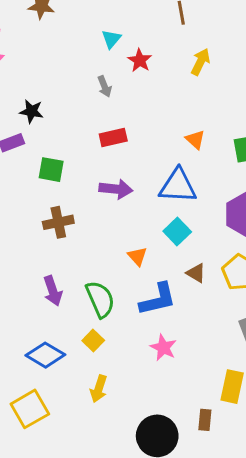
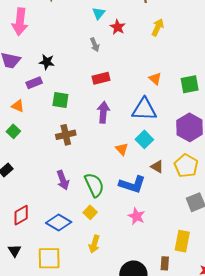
purple arrow: (116, 189) -> (103, 112), turned -90
orange triangle: (137, 256) -> (122, 149), moved
blue L-shape: (158, 299) -> (132, 184), turned 32
yellow square: (30, 409) -> (49, 258), turned 30

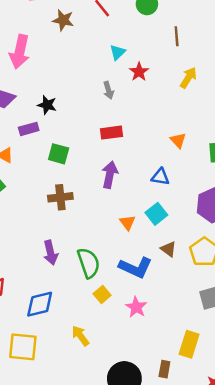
blue triangle: (144, 109) -> (160, 177), size x0.6
yellow square: (90, 212) -> (102, 295), moved
blue diamond: (59, 222) -> (40, 304), turned -50
yellow arrow: (94, 244) -> (80, 336), turned 120

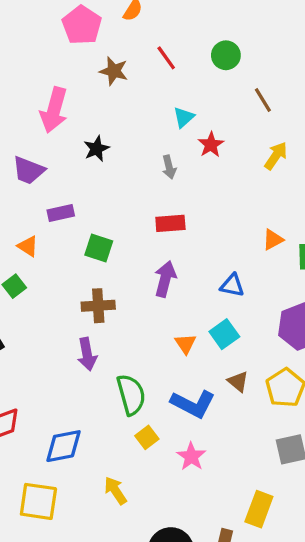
brown line: (177, 36) -> (263, 100), turned -30
black star: (47, 105) -> (97, 149), moved, turned 30
orange triangle: (178, 140) -> (273, 240), moved, turned 42
purple arrow: (51, 253) -> (87, 354), moved

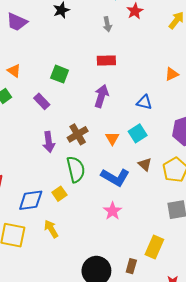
purple rectangle: (61, 213) -> (42, 101), moved, turned 56
brown cross: (98, 306) -> (78, 134), moved, turned -30
yellow square: (147, 437) -> (59, 194), moved
yellow arrow: (115, 491) -> (51, 229), moved

